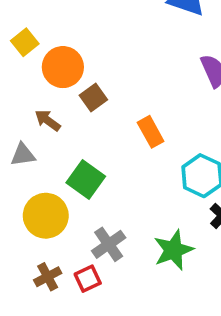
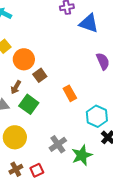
brown arrow: (48, 120) -> (16, 87), turned -96
green square: (86, 179) -> (29, 104), moved
gray cross: (109, 244) -> (58, 144), moved

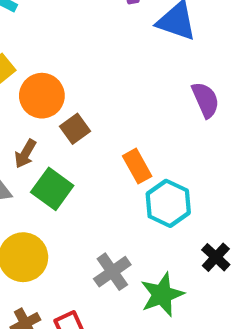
cyan hexagon: (97, 116) -> (168, 203), moved

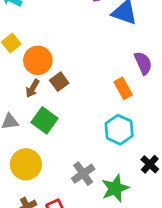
brown arrow: (25, 154) -> (33, 88), moved
orange rectangle: (137, 166) -> (123, 88), moved

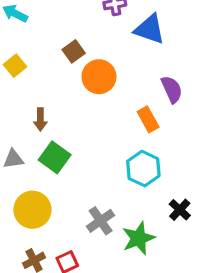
orange circle: (38, 60) -> (99, 77), moved
brown square: (59, 82) -> (74, 51), moved
brown arrow: (33, 88) -> (40, 119), turned -30

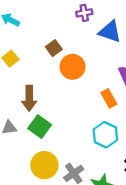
brown arrow: (40, 119) -> (29, 98), size x1.5
yellow circle: (32, 210) -> (44, 165), moved

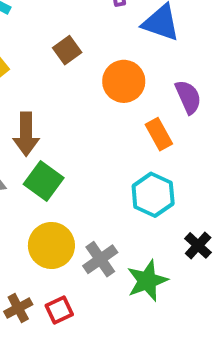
orange circle: (73, 67) -> (124, 81), moved

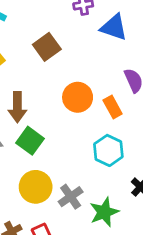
brown square: (67, 50) -> (47, 47), size x1.4
orange circle: (124, 81) -> (78, 97), moved

